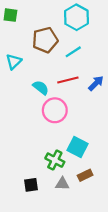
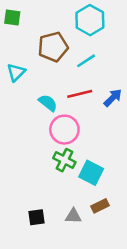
green cross: (55, 160) -> (64, 160), moved

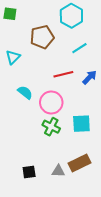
cyan line: (86, 61) -> (79, 48), moved
cyan semicircle: (48, 103) -> (25, 92), moved
cyan square: (91, 173) -> (81, 124), moved, turned -30
brown rectangle: (100, 206) -> (79, 163), size x1.5

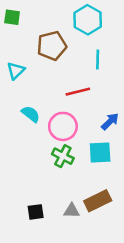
cyan line: (79, 48) -> (98, 59), turned -56
blue arrow: (90, 77) -> (110, 121), moved

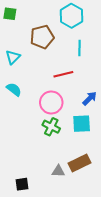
cyan semicircle: (31, 114) -> (14, 89), moved
black square: (36, 212) -> (22, 184), moved

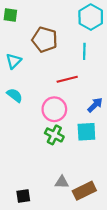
cyan hexagon: (71, 16) -> (91, 17), moved
brown pentagon: (42, 37) -> (45, 40), turned 30
brown rectangle: (79, 163) -> (84, 191), moved

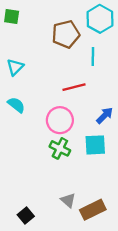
brown pentagon: (45, 40) -> (66, 34), moved, turned -30
gray triangle: (62, 182) -> (68, 200), turned 40
black square: (23, 196) -> (26, 216), turned -32

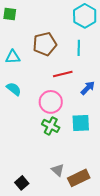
brown pentagon: (66, 34) -> (45, 44), moved
cyan triangle: (15, 67) -> (13, 57), turned 42
blue arrow: (105, 115) -> (88, 88), moved

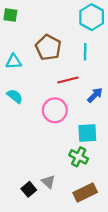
brown pentagon: (45, 44) -> (48, 47), turned -30
green cross: (51, 126) -> (79, 157), moved
gray triangle: (58, 170) -> (48, 182), moved
black square: (22, 183) -> (29, 189), moved

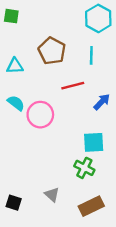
pink circle: (55, 110) -> (40, 115), moved
black square: (29, 189) -> (14, 203), moved, turned -32

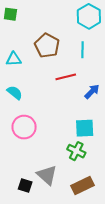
pink circle: (40, 115) -> (24, 127), moved
gray triangle: (52, 195) -> (47, 175), size x1.5
black square: (14, 203) -> (25, 186), moved

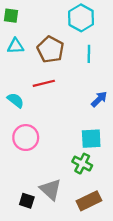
cyan hexagon: (89, 16) -> (81, 18), moved
cyan triangle: (14, 59) -> (16, 46), moved
red line: (66, 77) -> (44, 83), moved

